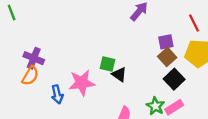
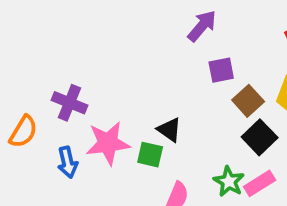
purple square: (166, 42) -> (221, 70), moved
purple cross: (34, 58) -> (69, 103), moved
green square: (107, 64) -> (150, 155), moved

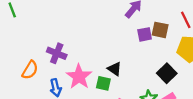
brown square: (248, 101) -> (160, 30), moved, turned -36
pink star: (108, 143) -> (79, 77), turned -30

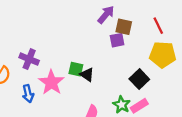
brown square: (160, 30) -> (124, 27), moved
green square: (103, 83) -> (76, 69), moved

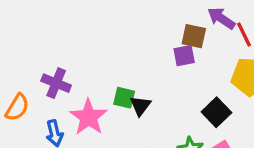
purple arrow: (106, 15) -> (221, 18), moved, turned -96
black triangle: (87, 75) -> (140, 106), turned 32

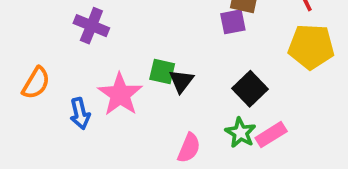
purple cross: (56, 83) -> (91, 26), moved
black square: (216, 112) -> (250, 89), moved

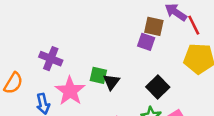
purple square: (233, 22) -> (146, 42), turned 30
purple cross: (91, 26) -> (51, 59), moved

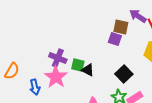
purple cross: (51, 59) -> (58, 58), moved
black triangle: (111, 82) -> (88, 70), turned -40

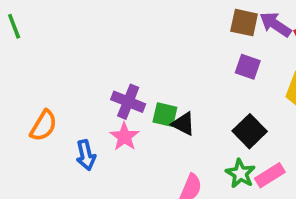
brown square: (121, 27) -> (244, 23), moved
purple square: (115, 39) -> (248, 67), moved
pink star: (56, 77) -> (124, 137), size x0.7

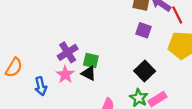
purple cross: (128, 102) -> (68, 52), turned 36
black triangle: (183, 124) -> (89, 73), moved

